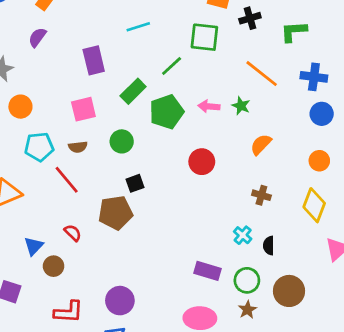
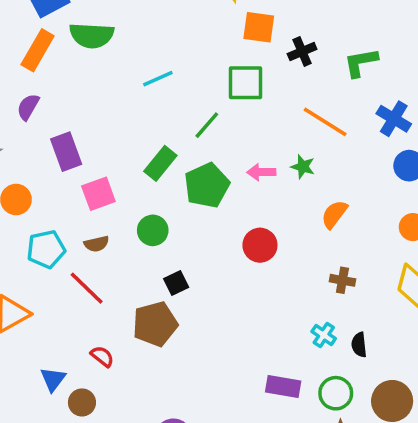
purple rectangle: (94, 60) -> (66, 152), moved
blue cross: (314, 77) -> (394, 119), turned 30

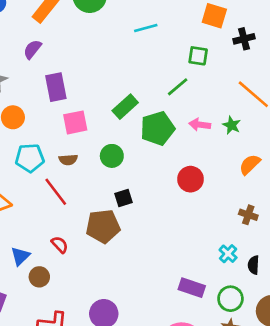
cyan line: (158, 79) -> (146, 28), moved
green square: (246, 83) -> (198, 56), size x0.7
green line: (207, 125) -> (178, 87), moved

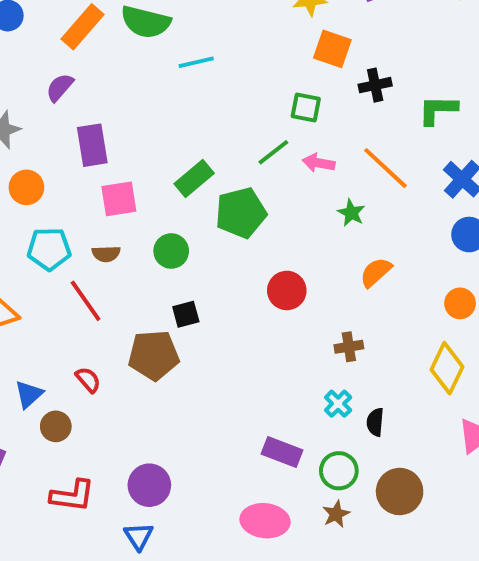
cyan line: (146, 28) -> (196, 62), moved
pink arrow: (200, 125) -> (319, 163), moved
brown cross: (248, 215) -> (349, 347), moved, turned -30

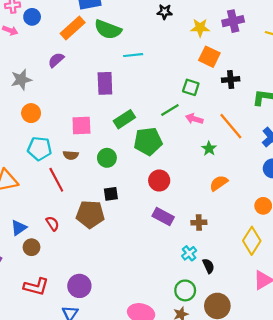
purple rectangle: (92, 145) -> (105, 83), moved
red circle: (287, 290) -> (159, 181), moved
black semicircle: (375, 422) -> (208, 266), turned 144
purple rectangle: (282, 452) -> (163, 217), moved

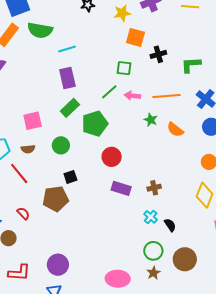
purple rectangle: (105, 83) -> (67, 78), moved
orange line: (231, 126) -> (167, 96), turned -44
orange semicircle: (219, 183) -> (175, 130), moved, turned -96

